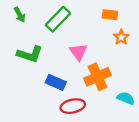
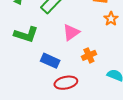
pink triangle: (78, 52) -> (71, 32), turned 30
orange cross: (98, 77) -> (89, 55), size x0.6

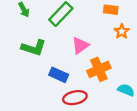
orange cross: (89, 55) -> (99, 69), size x1.5

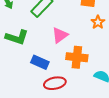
orange cross: (99, 69) -> (77, 57), turned 30

